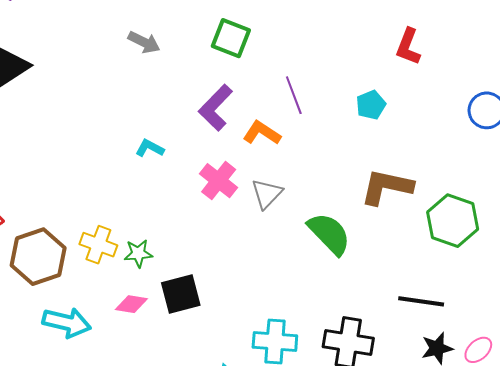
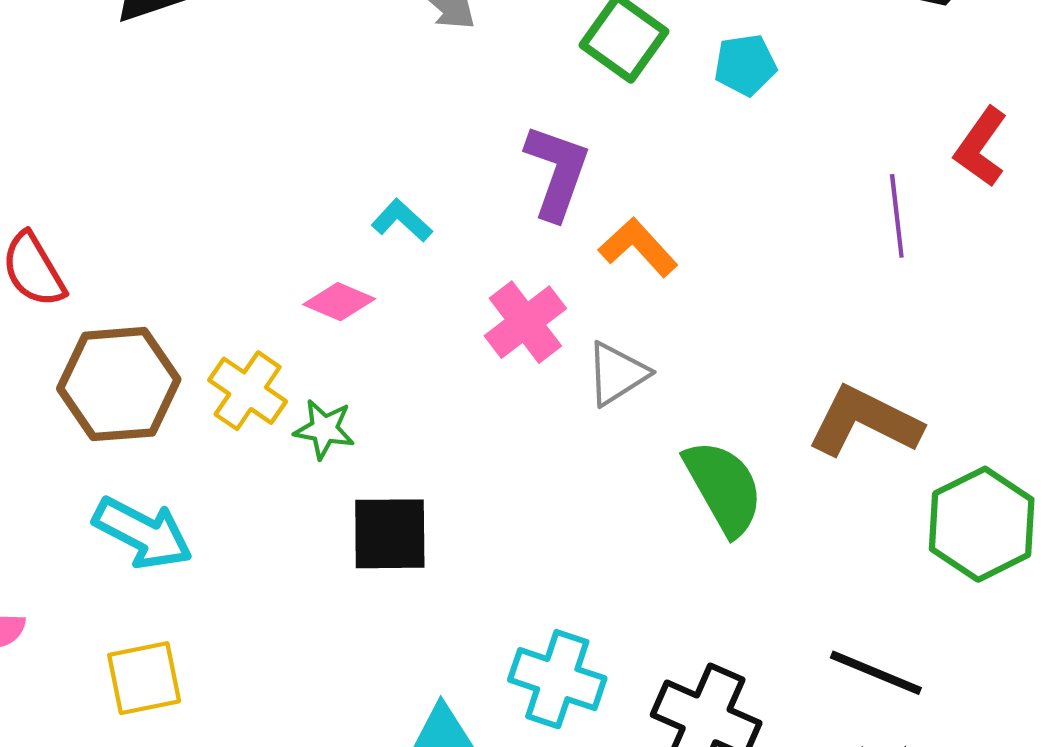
purple line: (294, 95) -> (897, 216), moved
cyan pentagon: (371, 105) -> (745, 65), moved
purple L-shape: (216, 108) -> (557, 172), turned 141
pink diamond: (131, 304) -> (339, 302), moved

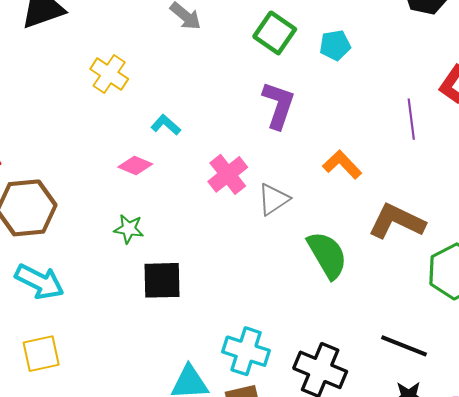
purple L-shape: (557, 172) -> (278, 105), moved
orange L-shape: (638, 247) -> (342, 164), moved
yellow cross: (248, 391) -> (109, 74), moved

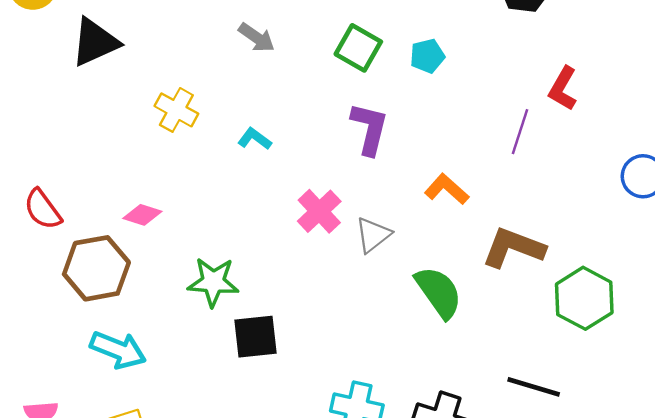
purple line: (411, 119) -> (520, 132), turned 30
cyan L-shape: (166, 125) -> (255, 139), moved
pink diamond: (135, 166) -> (142, 215), moved
green star: (129, 229) -> (213, 282), size x1.5

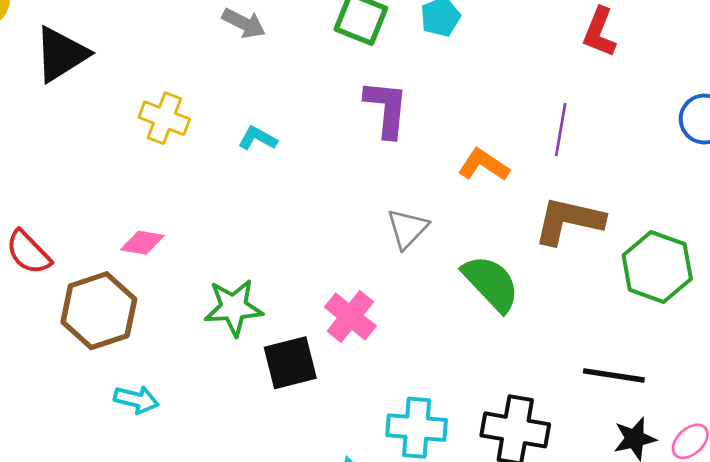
purple line: (520, 132) -> (561, 130), moved
pink cross: (319, 211) -> (350, 316), moved
cyan arrow: (118, 350) -> (136, 400), size x0.7

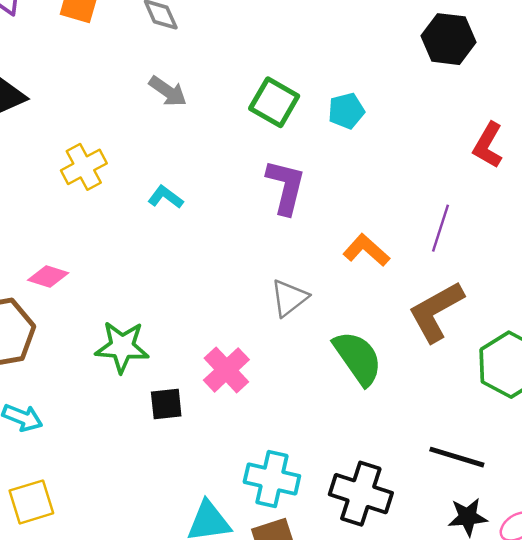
yellow cross: (164, 118) -> (84, 167), turned 33
brown L-shape: (569, 221) -> (436, 312), turned -50
black square: (290, 363) -> (166, 404), size x0.7

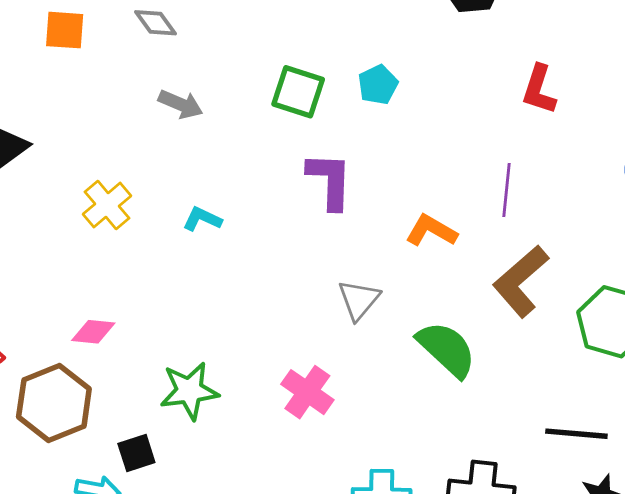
black square: (166, 404) -> (136, 453), moved

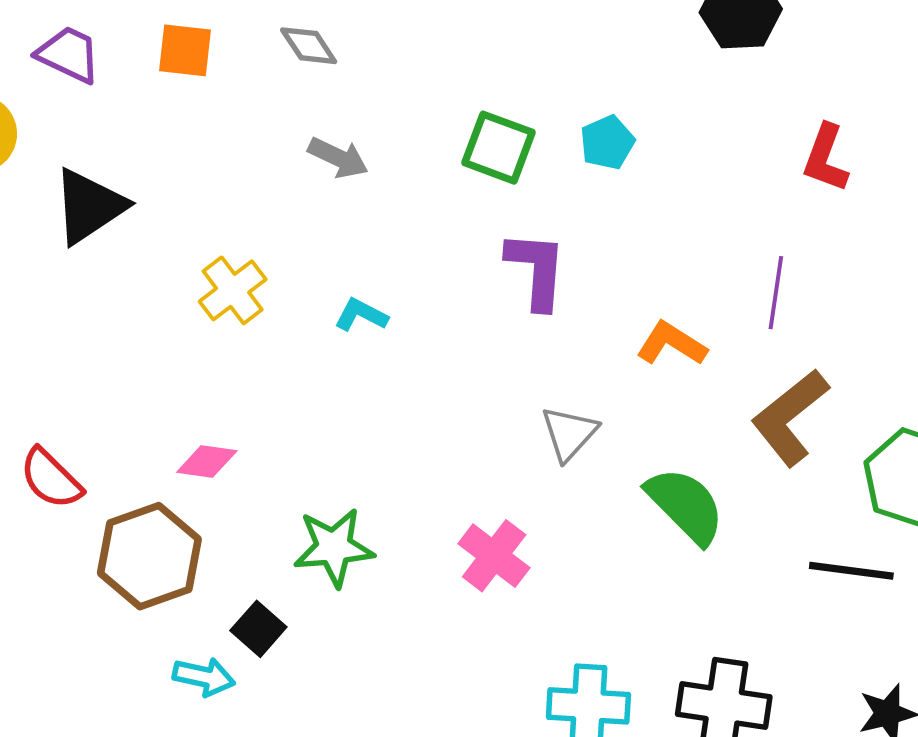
black line: (576, 434) -> (851, 571), moved
black square: (136, 453) -> (258, 629), turned -33

